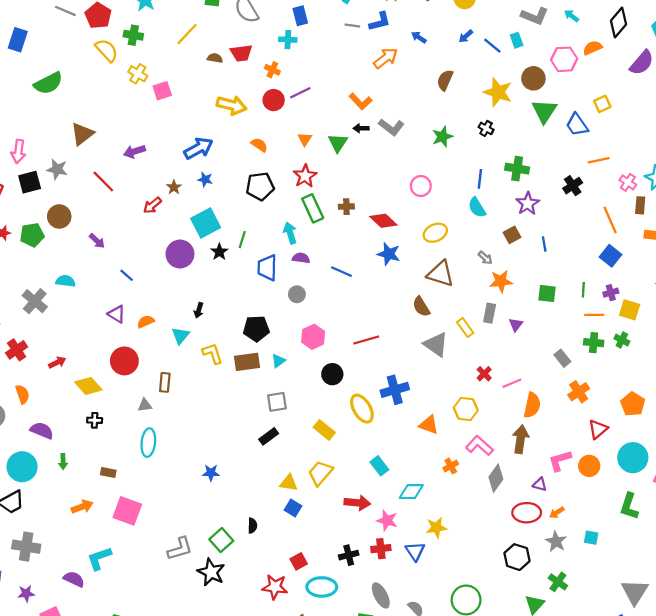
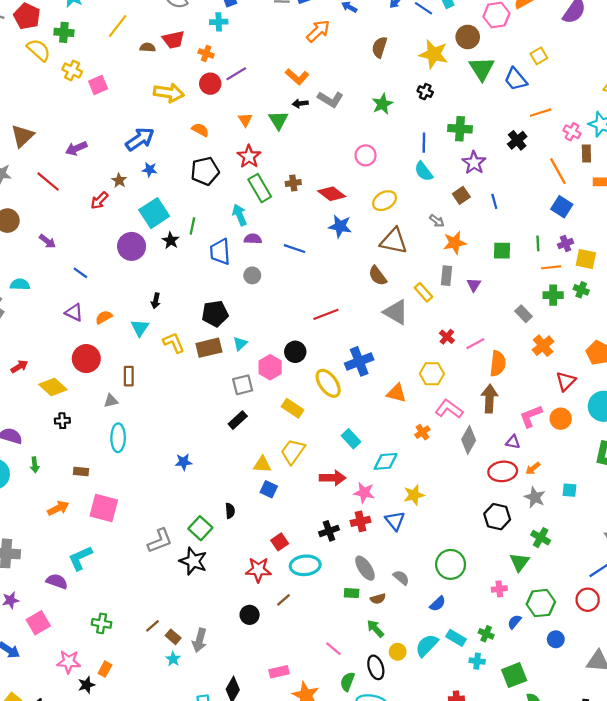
pink hexagon: (313, 337) -> (270, 367), moved

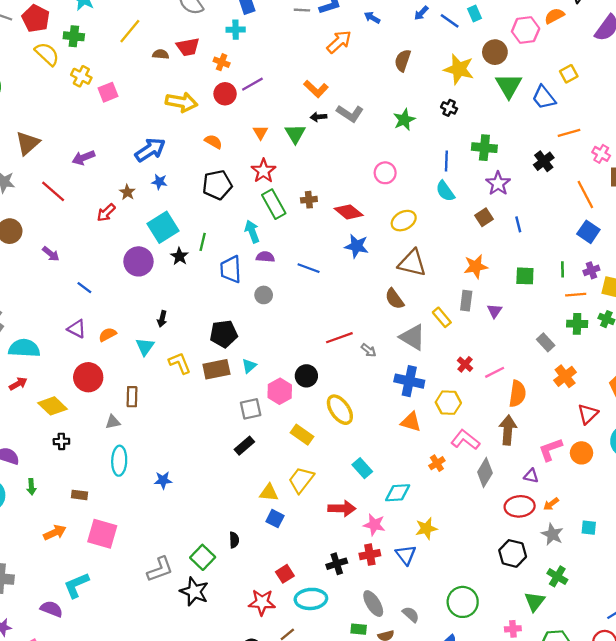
gray arrow: (437, 221) -> (369, 350), moved
cyan semicircle: (20, 284) -> (24, 348), moved, size x1.5
blue cross: (359, 361) -> (409, 381), moved, turned 32
blue star: (184, 462) -> (163, 480), moved

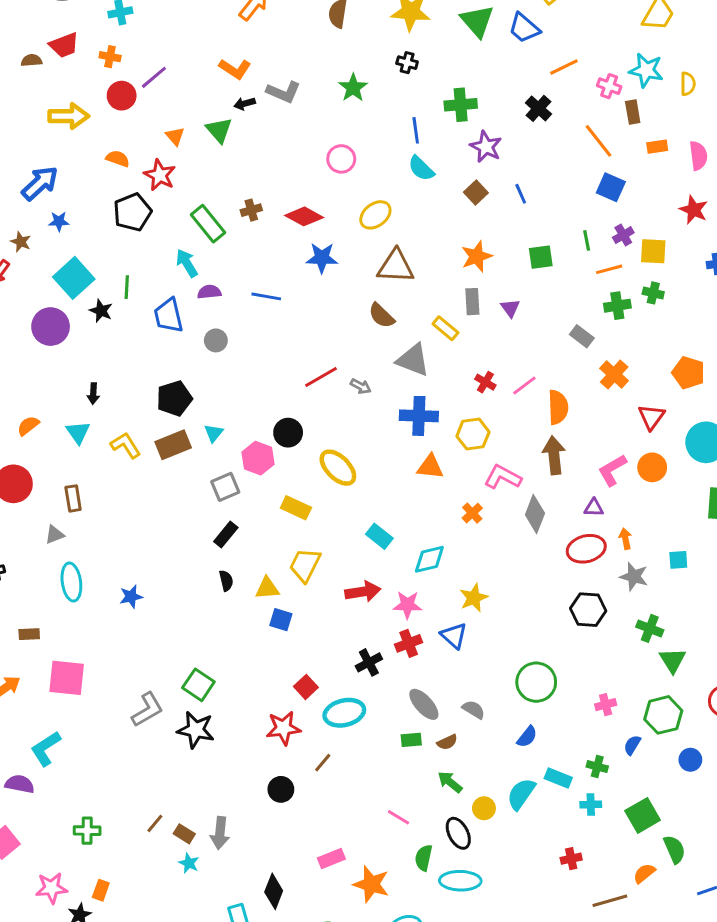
red star: (263, 171) -> (160, 175), moved
orange arrow: (551, 504) -> (625, 539), turned 126
black semicircle: (234, 540) -> (226, 581), moved
green triangle: (535, 601) -> (672, 660), moved

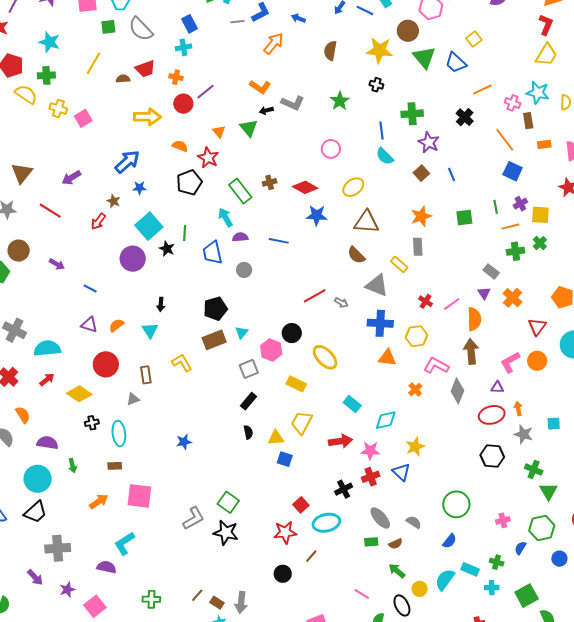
green cross: (653, 293) -> (540, 243), turned 32
purple triangle: (510, 308) -> (484, 293), moved
yellow L-shape: (126, 445) -> (182, 363), moved
cyan ellipse: (71, 582) -> (119, 433), moved

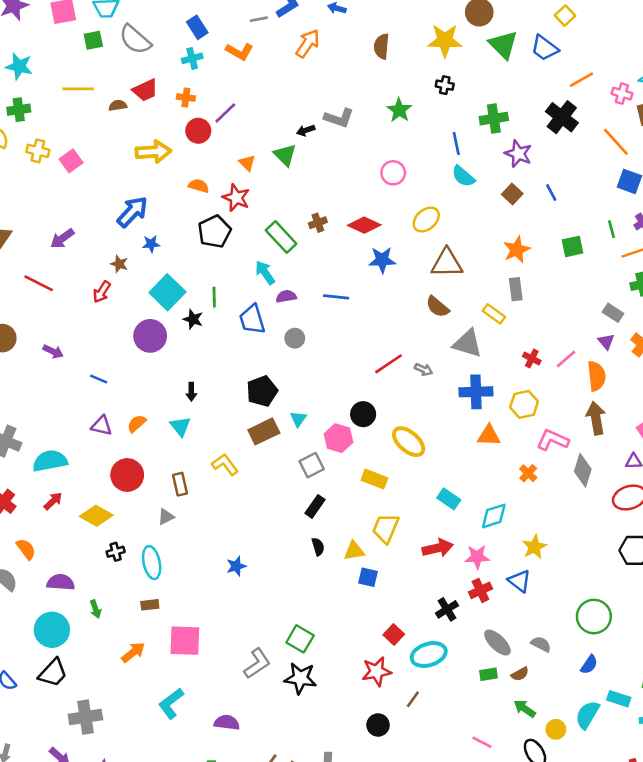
yellow line: (94, 63) -> (78, 89), turned 65
orange L-shape: (260, 87) -> (239, 51), moved
black cross: (465, 117) -> (562, 117), size x1.4
purple semicircle: (106, 567) -> (227, 723), moved

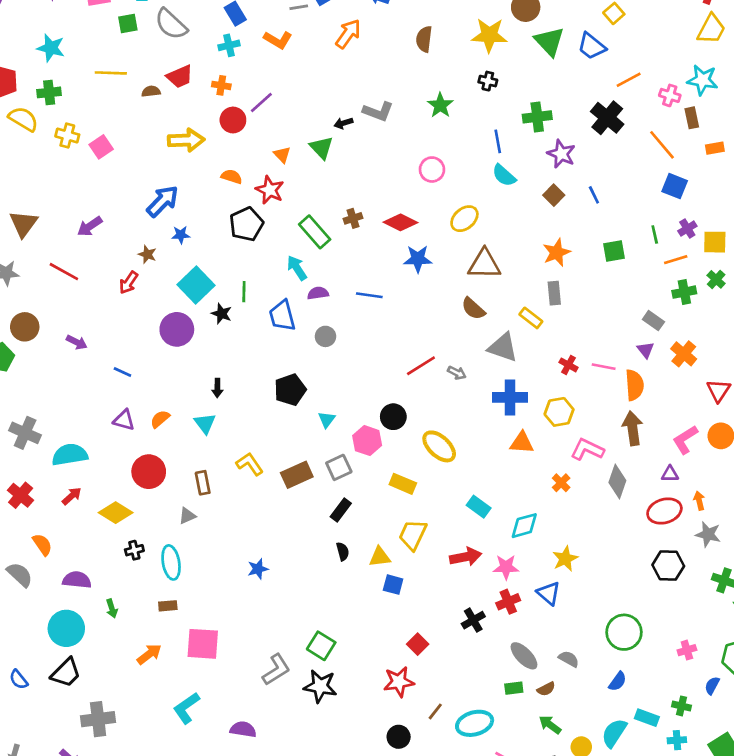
pink line: (566, 359) -> (604, 367), turned 50
brown rectangle: (264, 431) -> (297, 475), moved
cyan ellipse: (429, 655) -> (475, 723), moved

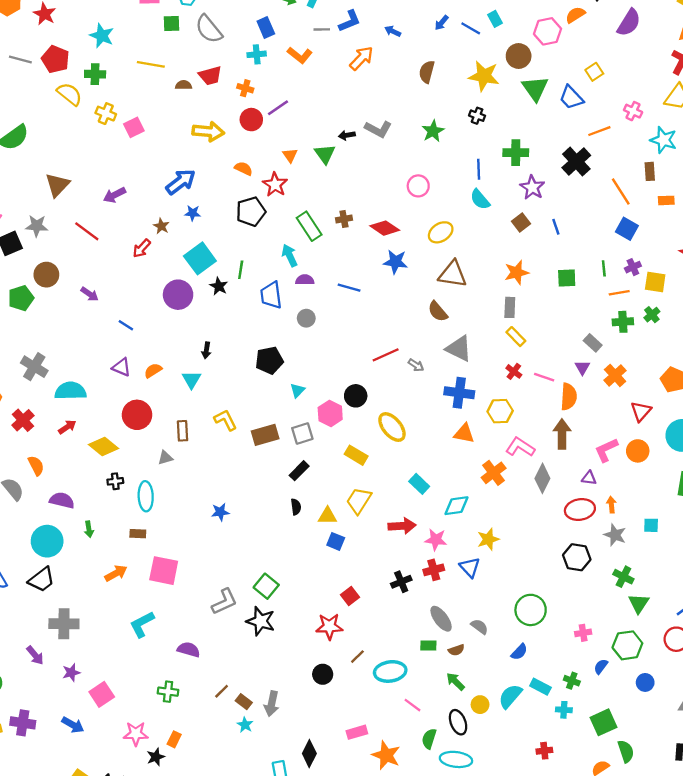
pink cross: (670, 95) -> (633, 111), moved
yellow rectangle: (531, 318) -> (516, 337), moved
orange cross: (561, 483) -> (494, 473), size x1.5

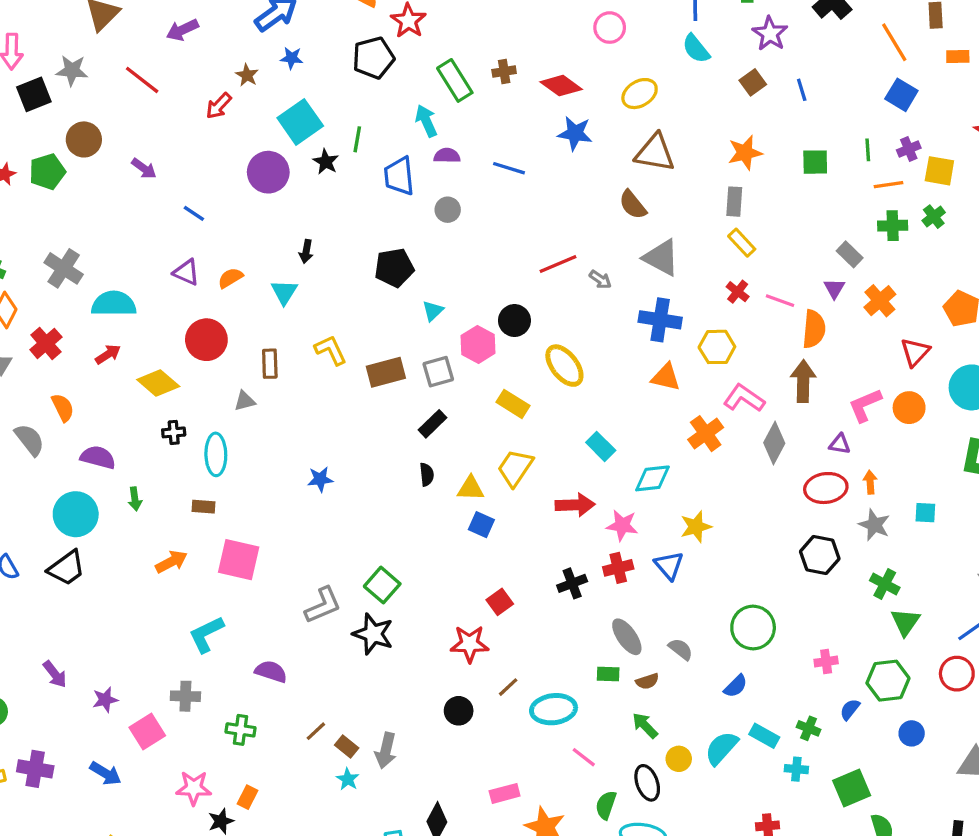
gray cross: (64, 624) -> (185, 696), moved, size x0.7

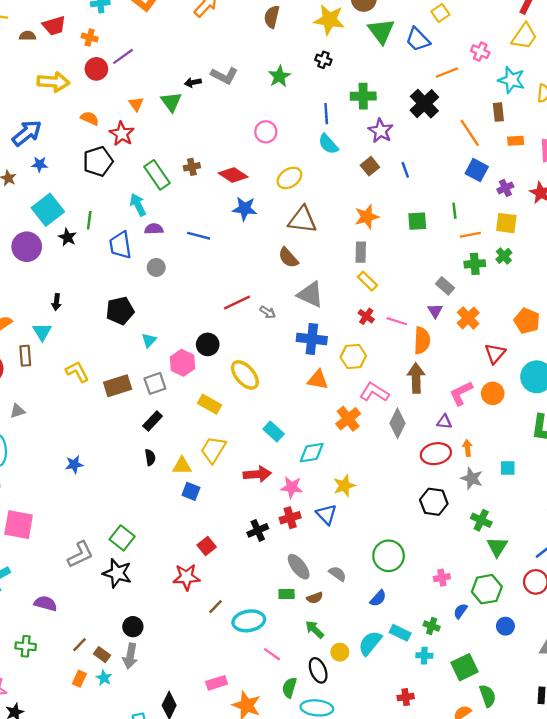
purple cross: (909, 149) -> (505, 188), moved
brown rectangle: (270, 364) -> (25, 356), moved
black circle: (459, 711) -> (133, 627), moved
orange rectangle: (248, 797) -> (79, 679), moved

